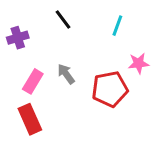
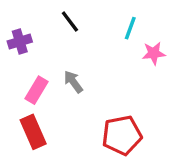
pink star: (139, 63) -> (154, 53), moved
red pentagon: (110, 89) -> (122, 135), moved

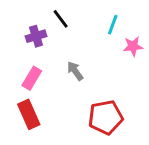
purple cross: (20, 42) -> (36, 36), moved
gray arrow: (73, 82) -> (75, 71), moved

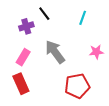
pink star: (133, 46) -> (96, 52), moved
gray arrow: (75, 71) -> (55, 52), size x1.6

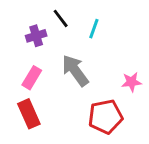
cyan line: (83, 18) -> (94, 29), moved
pink star: (96, 52) -> (131, 82), moved

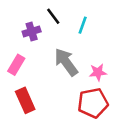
pink rectangle: (32, 78) -> (16, 65), moved
pink star: (131, 82) -> (98, 72), moved

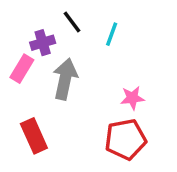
gray arrow: (66, 62) -> (65, 79), moved, turned 48
pink rectangle: (16, 65) -> (22, 69), moved

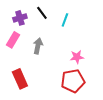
purple cross: (43, 43) -> (20, 18), moved
gray arrow: (65, 79) -> (38, 46), size x0.7

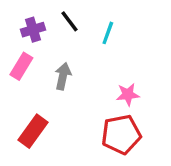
red rectangle: (20, 79) -> (33, 131), turned 60

